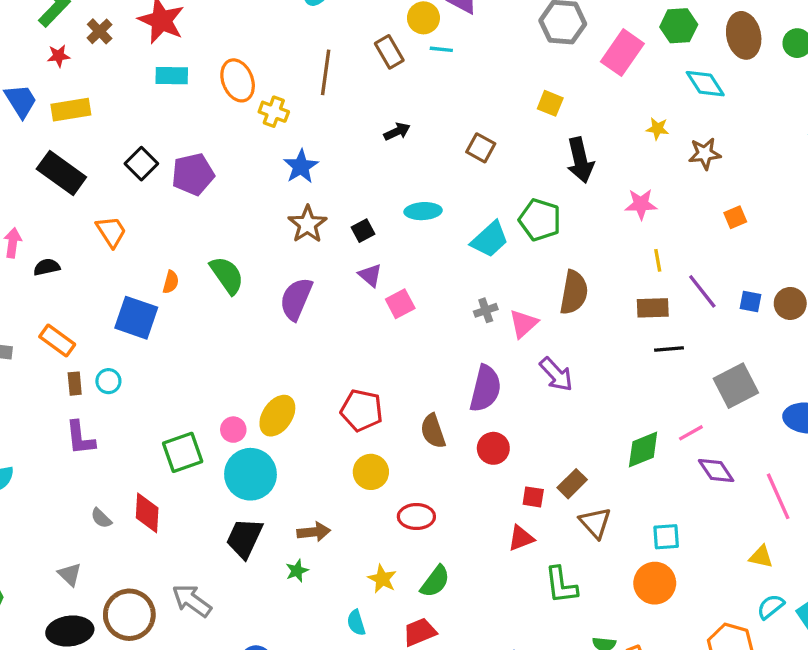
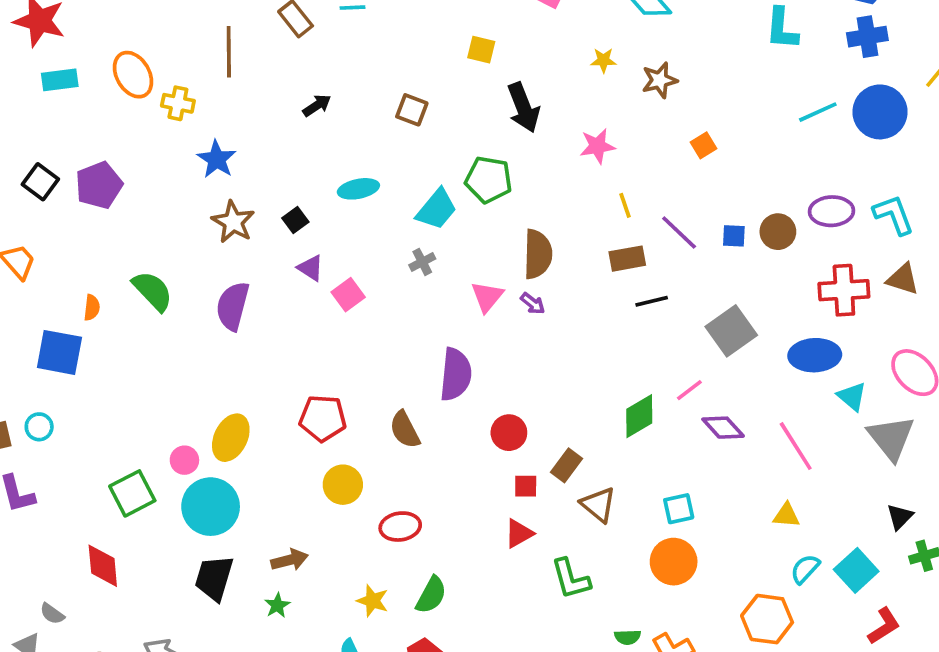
gray cross: (486, 310) -> (422, 262), moved
purple arrow: (556, 374) -> (533, 303), moved, size x0.6
red circle: (493, 448) -> (509, 433), moved
gray semicircle: (101, 518) -> (52, 614), moved

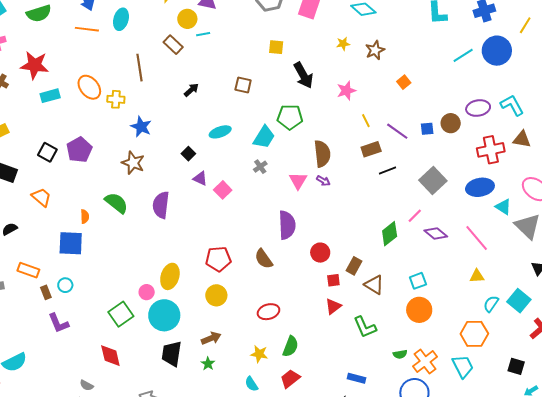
brown star: (233, 222) -> (133, 163), moved
yellow circle: (343, 485) -> (216, 295), moved

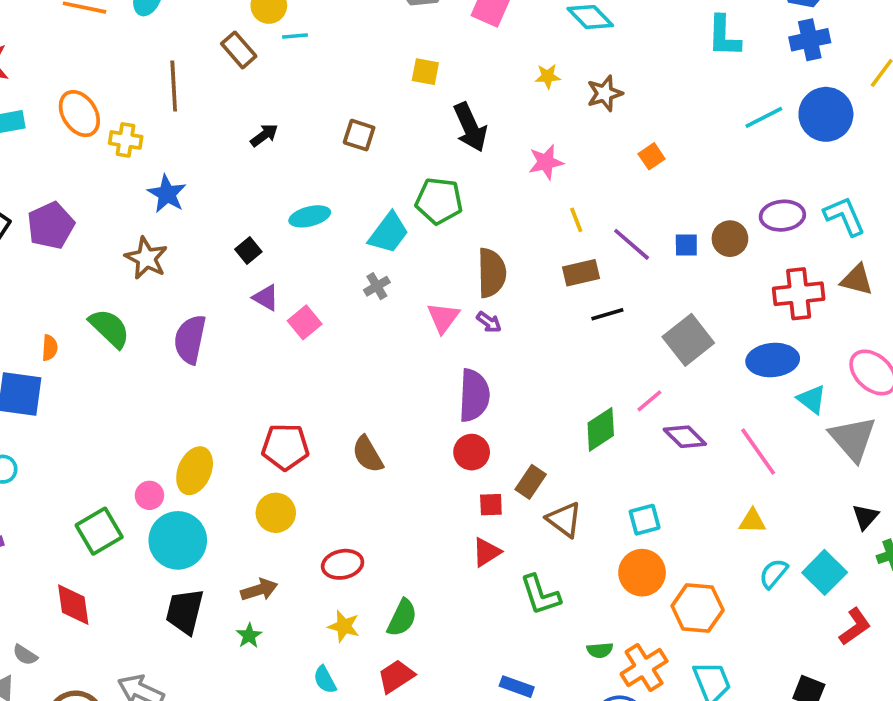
purple semicircle: (287, 225) -> (474, 395), moved
red ellipse: (268, 312) -> (343, 564), moved
orange hexagon: (474, 334) -> (698, 608), moved

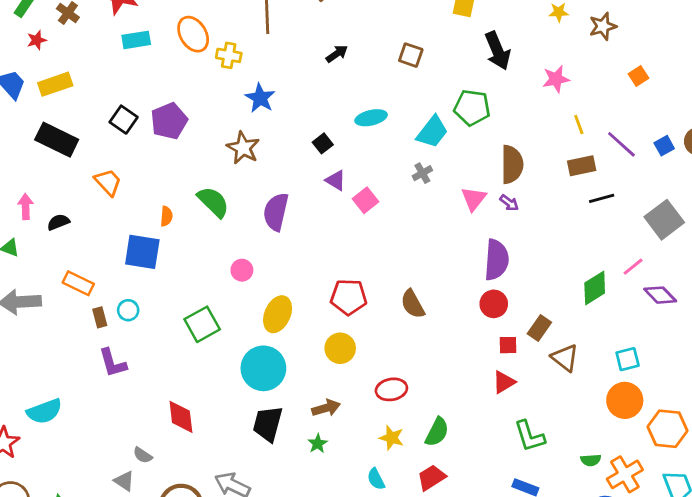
blue square: (686, 245) -> (664, 146), turned -30
pink circle: (149, 495) -> (242, 270), moved
green square: (99, 531) -> (202, 324), moved
green L-shape: (540, 595) -> (530, 436), moved

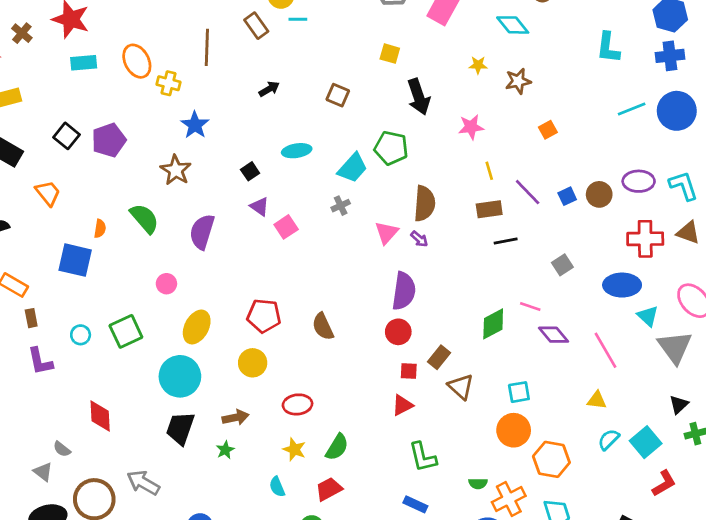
gray square: (664, 220) -> (562, 265), size x0.6
pink line: (633, 267) -> (530, 306), turned 54
cyan circle: (128, 310) -> (81, 335), moved

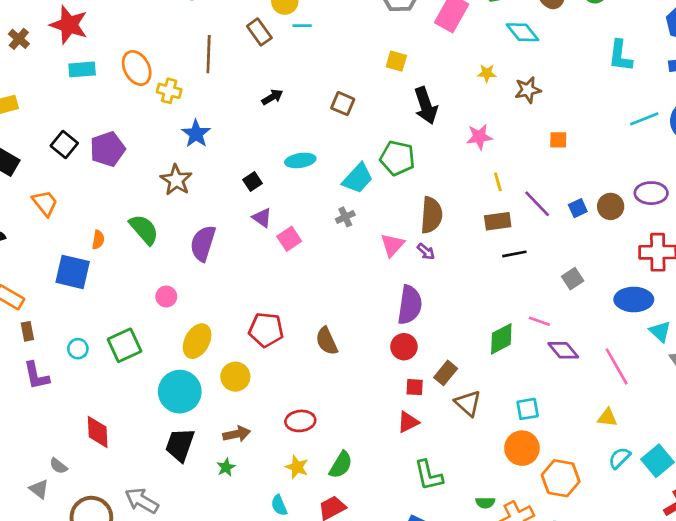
orange square: (548, 130) -> (558, 140), turned 30
yellow circle: (253, 363) -> (235, 377), moved

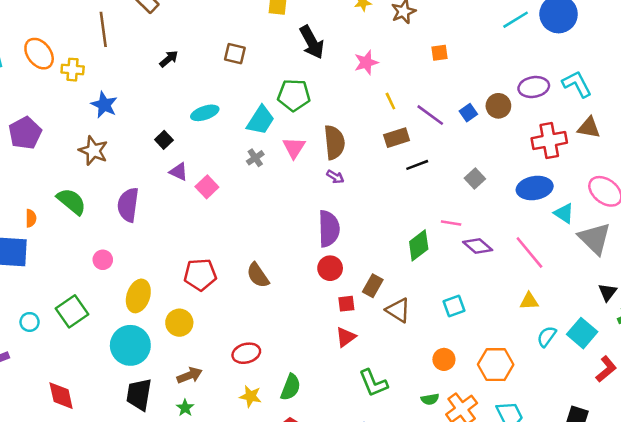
pink triangle: (392, 245) -> (294, 148), moved
orange circle: (522, 448) -> (444, 359), moved, size x0.7

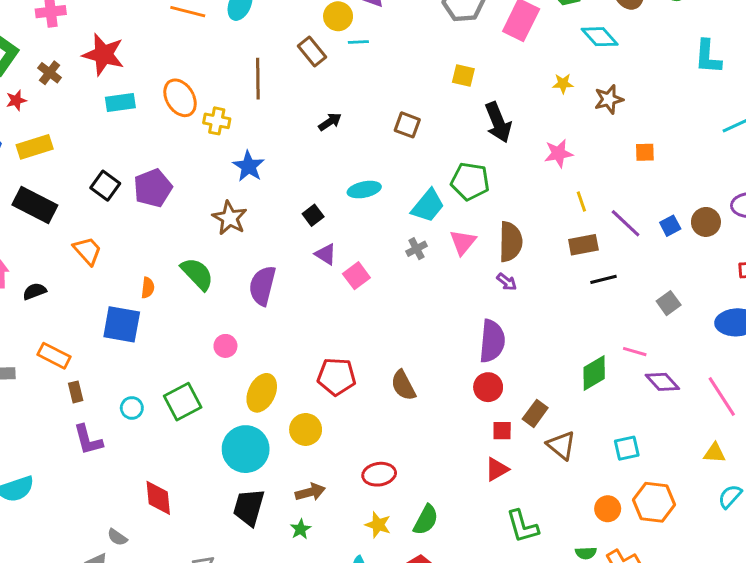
orange hexagon: (496, 365) -> (654, 502), moved

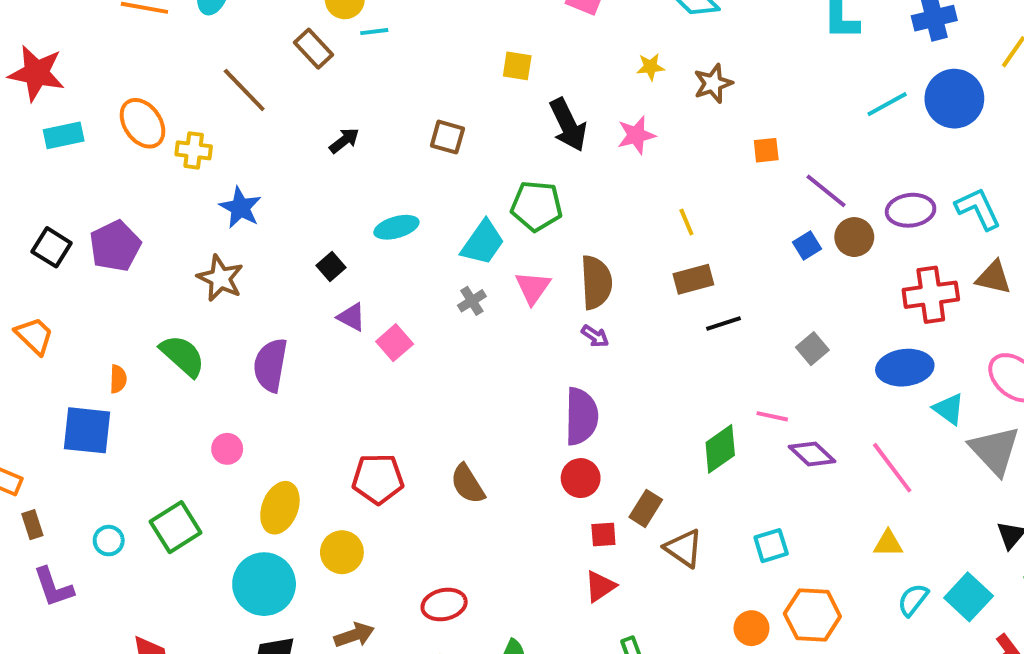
brown line: (258, 79) -> (244, 90), turned -39
pink star: (559, 153) -> (636, 135), moved
purple line: (626, 223) -> (826, 191), moved

